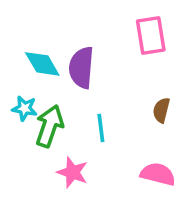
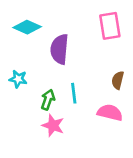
cyan diamond: (42, 64) -> (27, 27), moved, turned -36
green arrow: (49, 126) -> (48, 100), moved, size x0.7
pink semicircle: (158, 174) -> (110, 113), moved

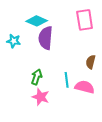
cyan diamond: (27, 27) -> (37, 21), moved
cyan star: (18, 79) -> (14, 41), moved
cyan line: (74, 93) -> (67, 80), moved

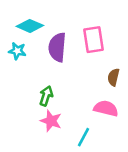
pink rectangle: (85, 20) -> (93, 40), moved
cyan diamond: (37, 21) -> (30, 26), moved
cyan line: (67, 80) -> (83, 137), moved, turned 35

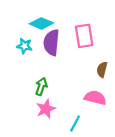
cyan diamond: (30, 26) -> (41, 23), moved
cyan star: (17, 51) -> (24, 46), moved
pink star: (51, 121) -> (46, 109), turned 30

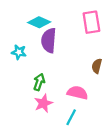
pink rectangle: (84, 36) -> (91, 22), moved
cyan star: (24, 46) -> (19, 52), moved
pink semicircle: (95, 98) -> (78, 93), moved

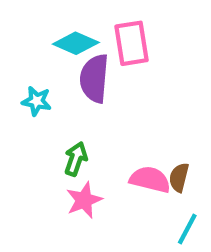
pink rectangle: (91, 22) -> (131, 43), moved
brown semicircle: (97, 66) -> (179, 177), moved
cyan line: (71, 117) -> (187, 229), moved

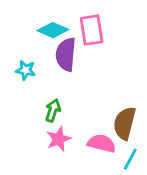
brown semicircle: (179, 177) -> (125, 123), size x1.6
pink semicircle: (150, 179) -> (102, 143), moved

